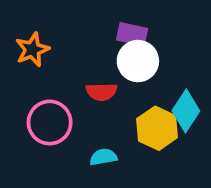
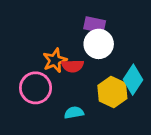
orange star: (32, 50) -> (55, 60), moved

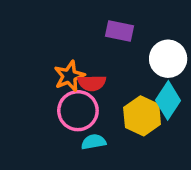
white circle: (99, 44) -> (168, 59), moved
pink circle: (36, 88) -> (78, 111), moved

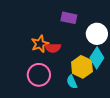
pink circle: (78, 111) -> (39, 75), moved
cyan semicircle: (94, 142) -> (72, 82), moved, turned -104

